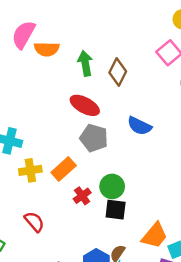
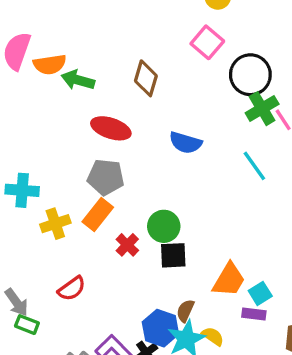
green arrow: (85, 63) -> (78, 80), moved, turned -55
gray pentagon: (94, 138) -> (106, 177), moved
red semicircle: (34, 222) -> (72, 289), turned 105

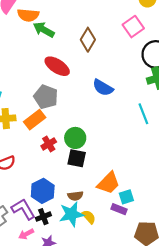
brown semicircle: (185, 311) -> (75, 196), turned -136
blue hexagon: (160, 328) -> (43, 191), moved

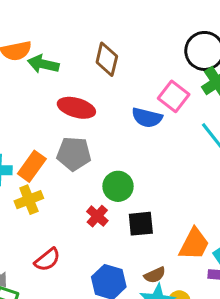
pink square: (133, 27) -> (174, 96), moved
orange rectangle: (35, 120) -> (32, 166), moved
green circle: (75, 138) -> (118, 186), moved

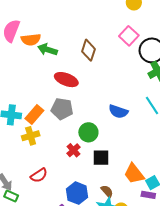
pink square: (174, 96) -> (129, 36), moved
blue semicircle: (147, 118) -> (118, 112), moved
orange trapezoid: (194, 244) -> (134, 174), turned 110
brown semicircle: (155, 275) -> (107, 191), turned -112

